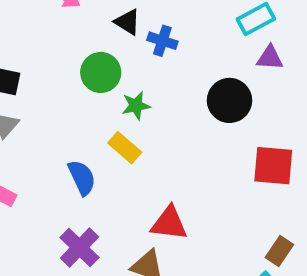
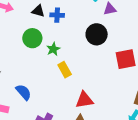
yellow rectangle: (125, 148) -> (65, 70), moved, turned 35
blue semicircle: (82, 178) -> (24, 92), moved

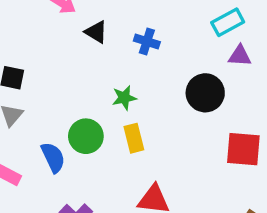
black triangle: (38, 11) -> (96, 32), moved
green circle: (32, 38) -> (86, 136), moved

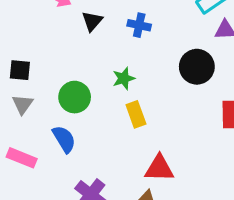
black triangle: (96, 32) -> (92, 21), turned 45
green circle: (86, 136) -> (75, 97), moved

